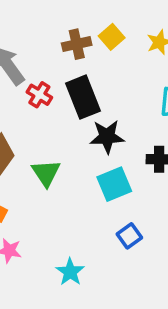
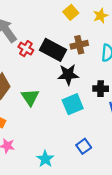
brown cross: (77, 44) -> (79, 45), moved
black rectangle: (83, 97) -> (53, 50), turned -40
blue square: (129, 236) -> (84, 146), moved

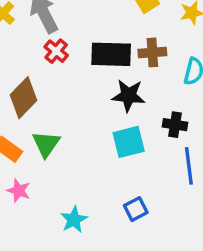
red cross: (26, 49) -> (56, 51), moved
black rectangle: (53, 50) -> (111, 54), turned -35
green triangle: (30, 97) -> (46, 144), moved

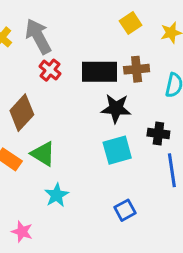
green triangle: (46, 144) -> (43, 154), turned -32
pink star: (19, 191) -> (22, 232), moved
cyan star: (74, 220) -> (57, 195), moved

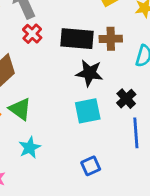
black cross: (158, 134) -> (126, 99), turned 36

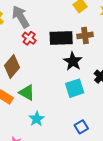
black star: (89, 73) -> (73, 61), turned 30

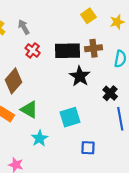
gray arrow: (21, 17) -> (24, 27), size x0.6
cyan square: (75, 88) -> (70, 117), moved
blue square: (81, 127) -> (88, 148), turned 32

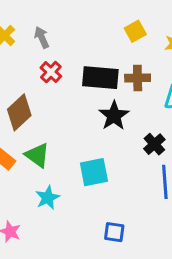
blue square: (88, 148) -> (114, 232), moved

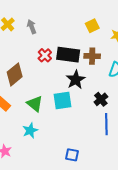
red cross: (51, 72) -> (45, 55), moved
green triangle: (37, 155) -> (35, 104), moved
cyan square: (94, 172) -> (62, 100), moved

